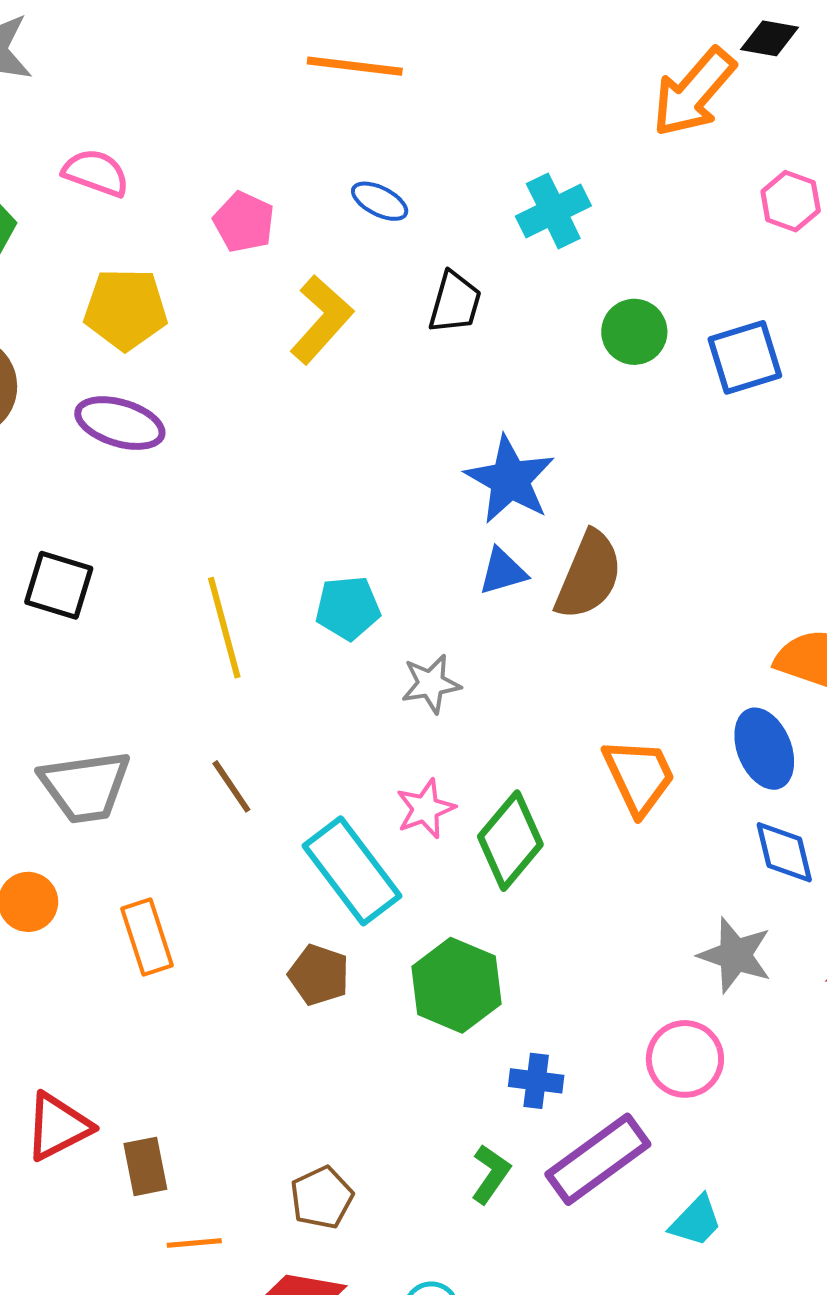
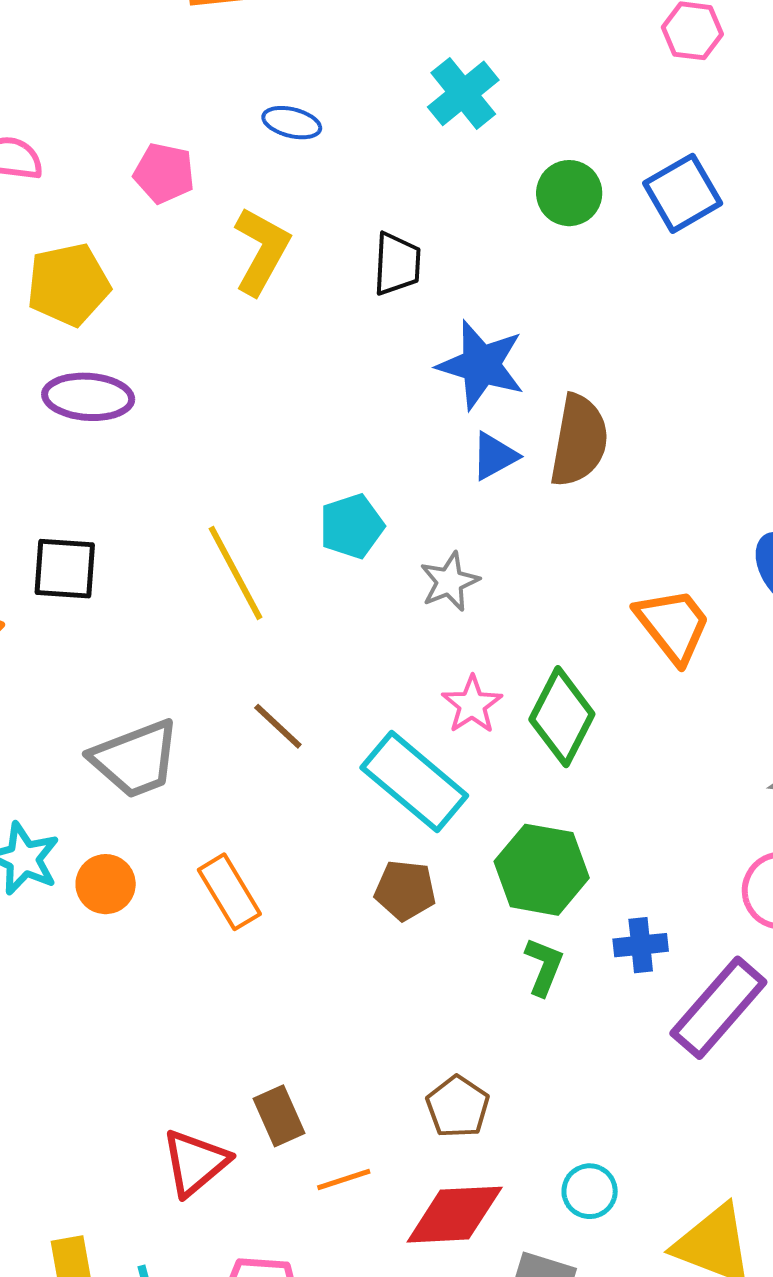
black trapezoid: (455, 303) -> (397, 264), moved
red triangle: (58, 1126) -> (195, 1163), moved
green L-shape: (491, 1174) -> (544, 967), moved

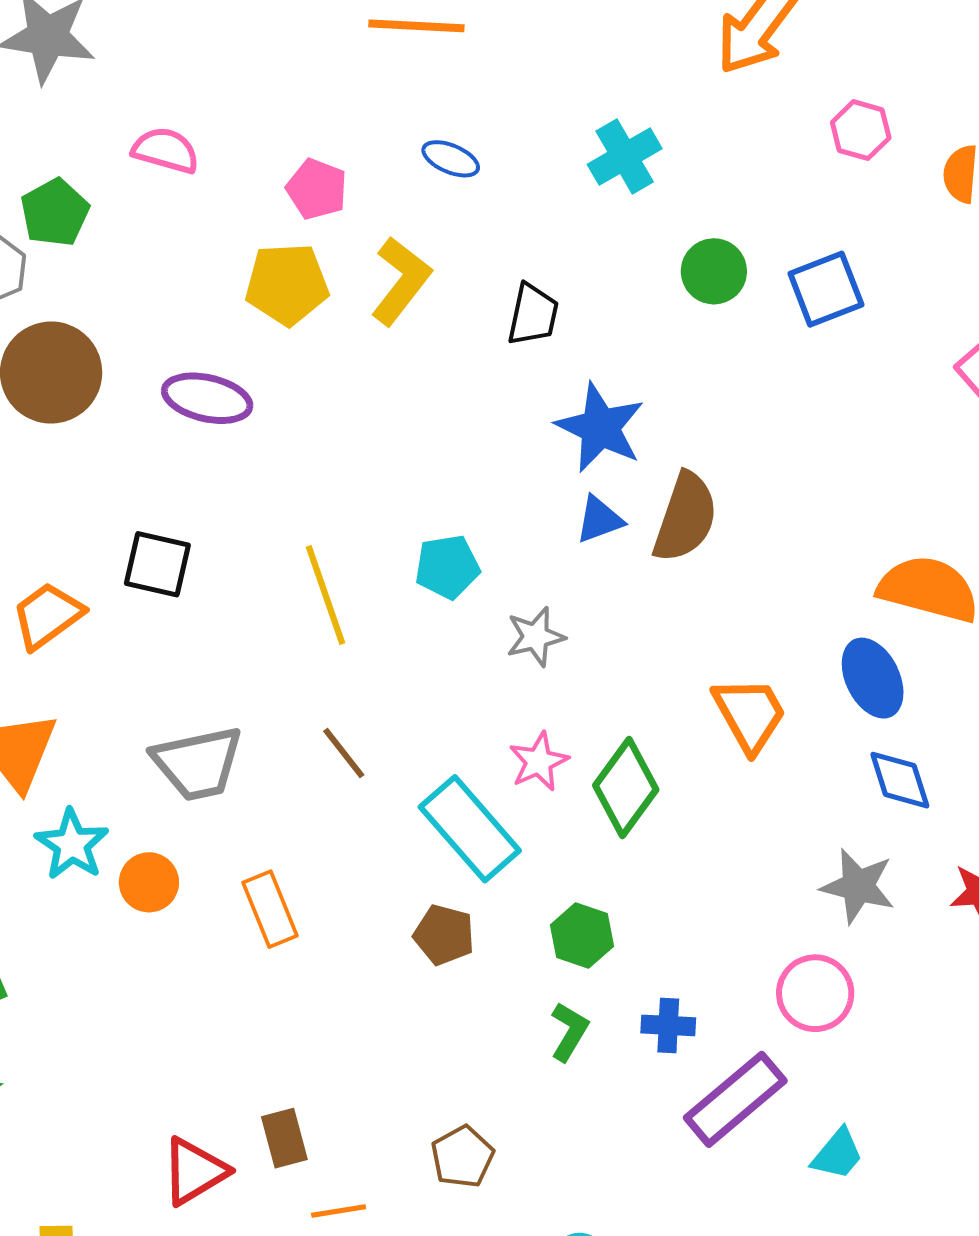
yellow pentagon: (68, 285) -> (287, 284), moved
green hexagon: (542, 870) -> (582, 936), size x0.7

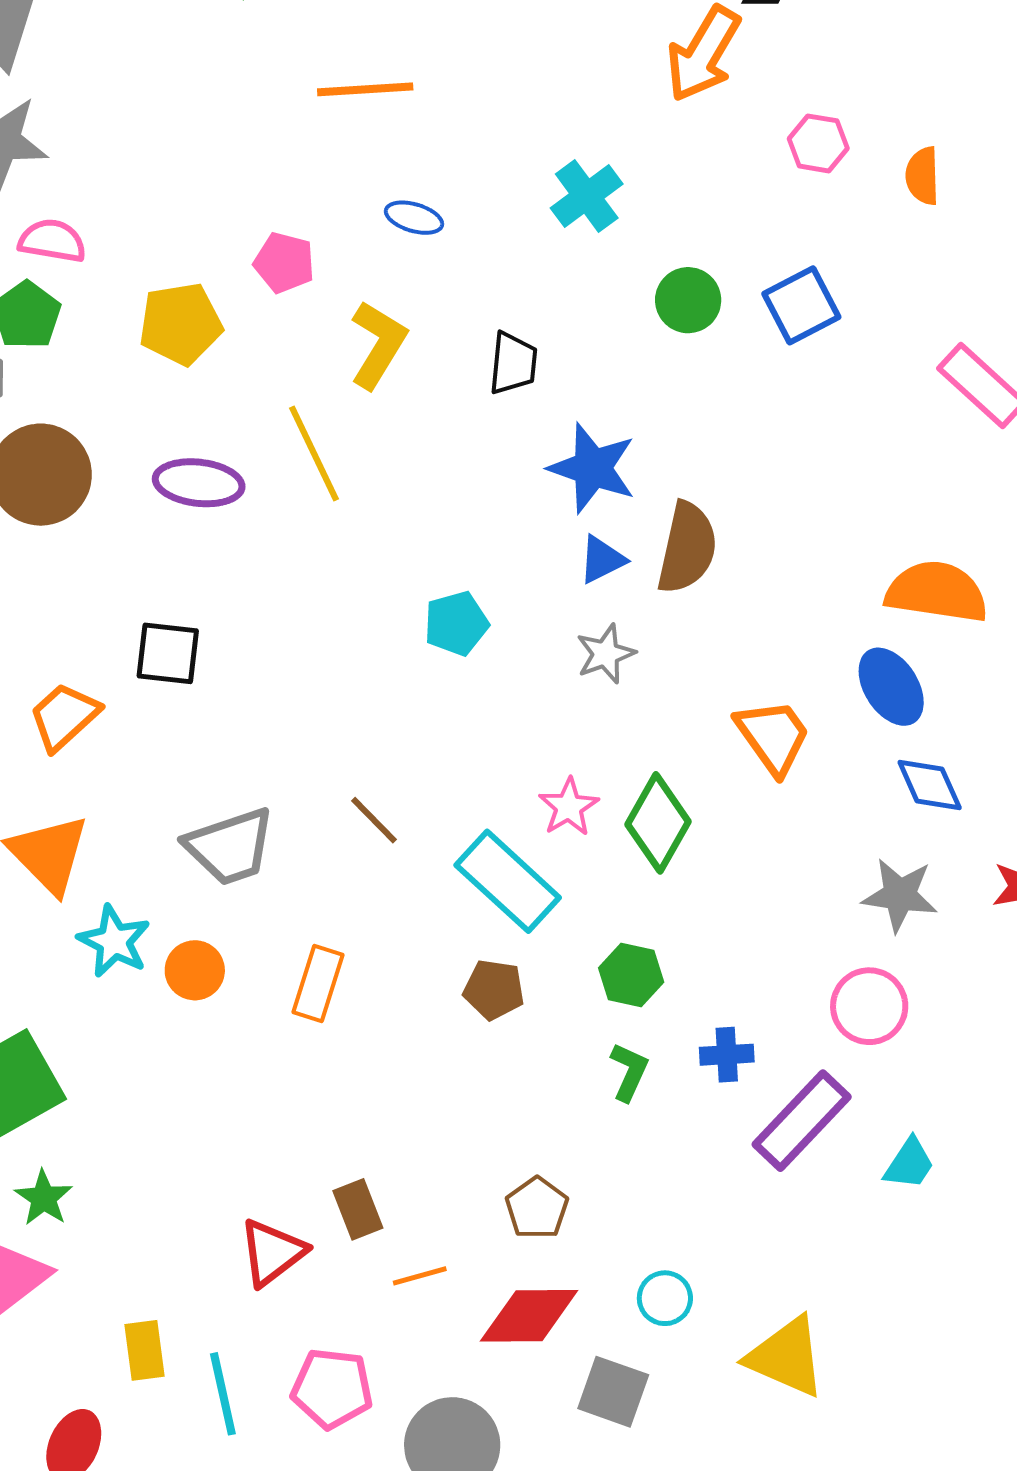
pink semicircle: (166, 150) -> (52, 241), moved
yellow pentagon: (287, 284) -> (181, 324), moved
yellow line: (325, 595) -> (314, 453), moved
gray star: (536, 637) -> (606, 654), moved
orange rectangle: (270, 909) -> (318, 983), turned 46

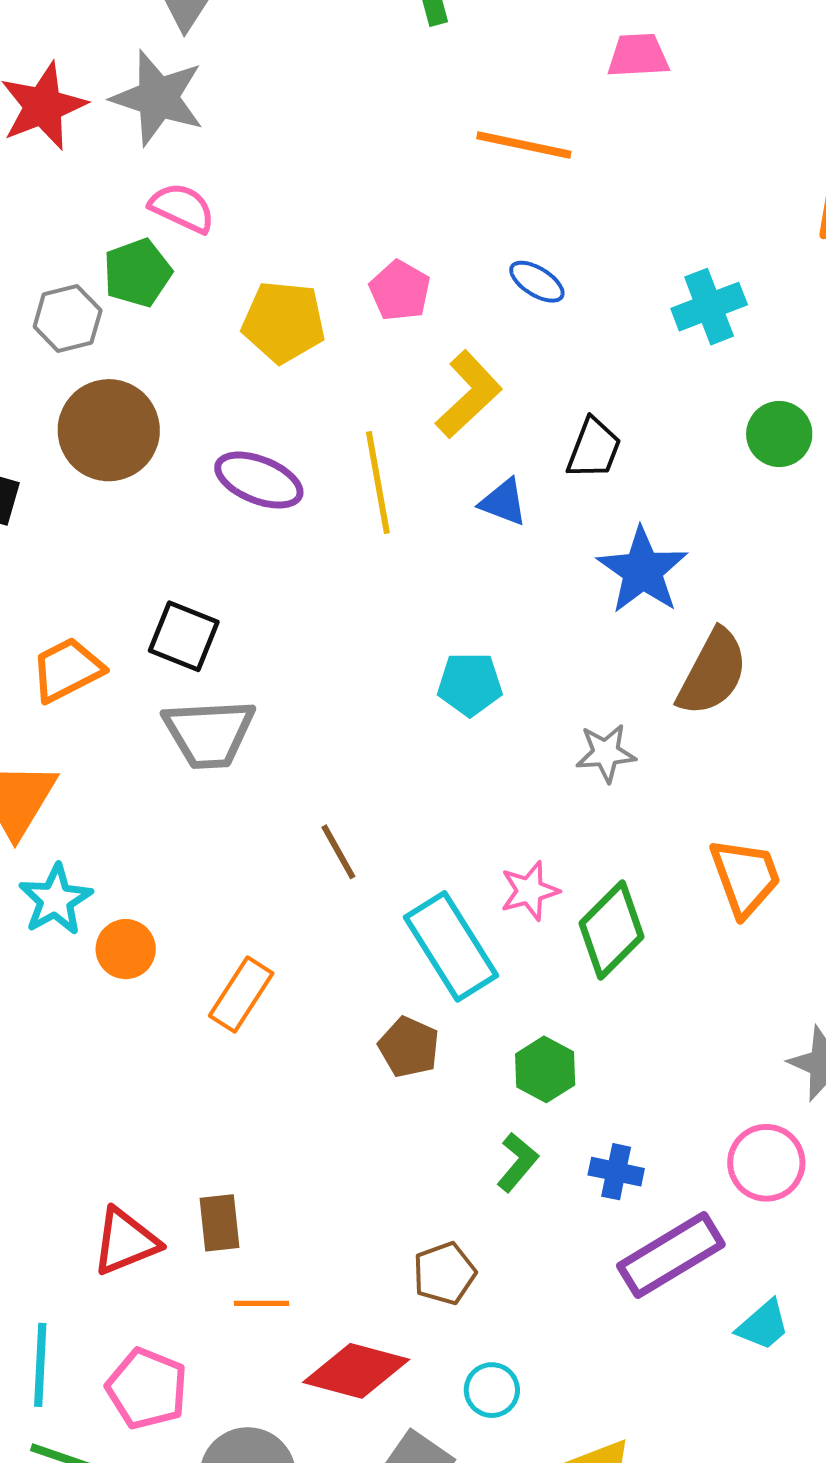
blue triangle: (602, 560) -> (503, 502), moved, turned 32
gray trapezoid: (230, 847) -> (209, 733), moved
brown pentagon: (537, 1208) -> (444, 1273), moved

